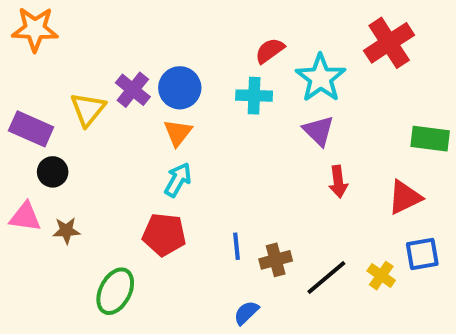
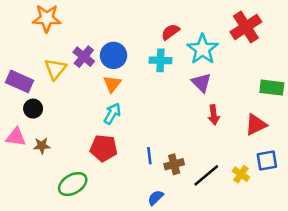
orange star: (35, 29) -> (47, 18), moved
green ellipse: (115, 291) -> (73, 184), turned 32

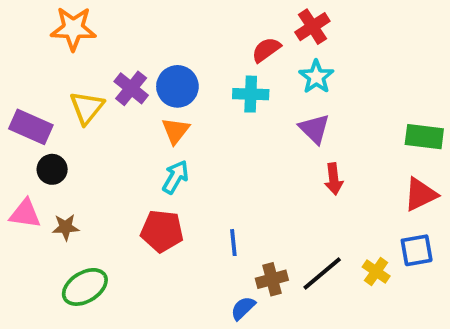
red cross: (246, 27) -> (312, 27), moved, size x0.7
cyan star: (203, 49) -> (316, 77), size x0.7
red triangle: (256, 125) -> (420, 194), moved
brown cross: (174, 164) -> (272, 279), moved
green ellipse: (73, 184) -> (85, 287), moved

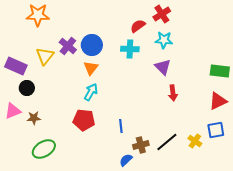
cyan star: (316, 77) -> (164, 40), turned -30
pink triangle: (25, 214) -> (13, 111), turned -30

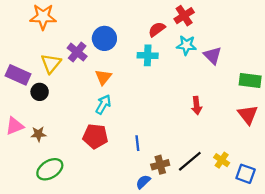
blue circle: (92, 45) -> (104, 38), moved
purple triangle: (163, 67) -> (213, 55), moved
black circle: (27, 88) -> (40, 92), moved
red triangle: (218, 101) -> (248, 115), turned -42
blue square: (216, 130) -> (246, 174), moved, turned 30

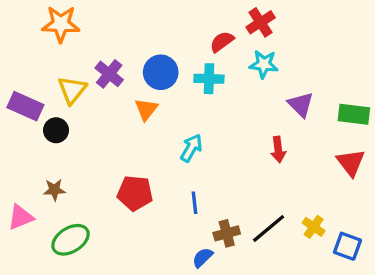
blue circle: (104, 38) -> (161, 72), moved
purple triangle: (213, 55) -> (301, 104), moved
cyan arrow: (103, 104) -> (191, 148), moved
pink triangle: (15, 126) -> (21, 217), moved

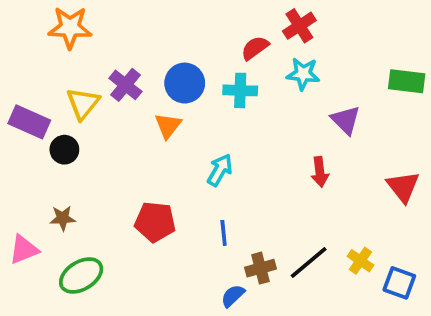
green rectangle: (354, 114) -> (407, 81), moved

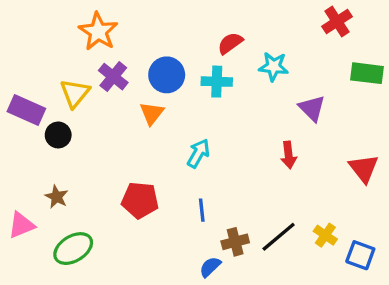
red cross: (299, 26) -> (337, 21), moved
orange star: (70, 28) -> (98, 31), moved, turned 30
brown star: (63, 218) -> (56, 197), turned 30

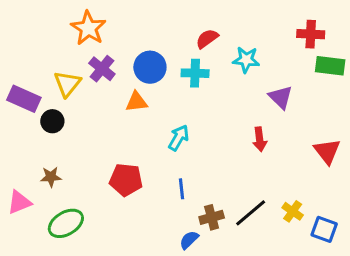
red cross: (337, 21) -> (311, 34), moved, turned 36
orange triangle: (152, 113) -> (136, 102), turned 45
brown star: (56, 197) -> (51, 177), turned -30

